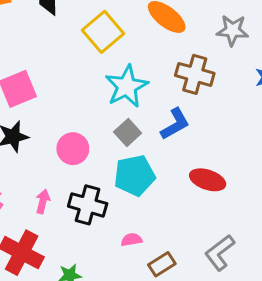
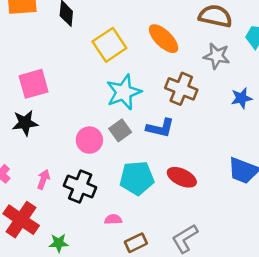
blue L-shape: (175, 124) -> (160, 128), turned 36
pink circle: (73, 149) -> (89, 140), moved
cyan pentagon: (135, 176) -> (137, 178), moved

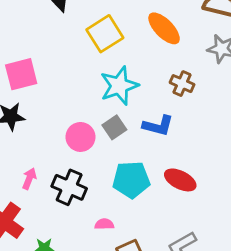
brown cross: (181, 89) -> (182, 84), size x0.7

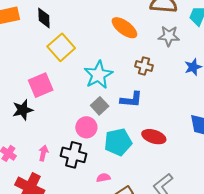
yellow square: (105, 34) -> (61, 47), moved
pink square: (21, 74) -> (41, 85), moved
pink circle: (80, 137) -> (86, 127), moved

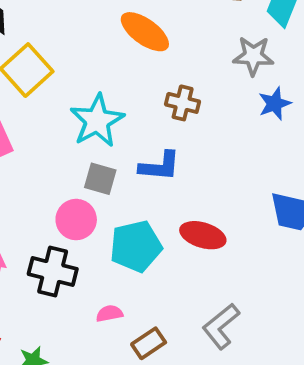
gray star: (169, 36) -> (253, 56), moved
gray square: (100, 106) -> (100, 179), turned -30

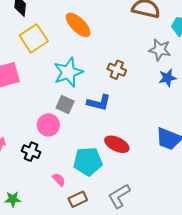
orange ellipse: (145, 32) -> (78, 25), moved
cyan pentagon: (136, 246) -> (88, 161), moved
black cross: (53, 271) -> (31, 152), size x0.7
pink semicircle: (109, 314) -> (59, 180), turned 48

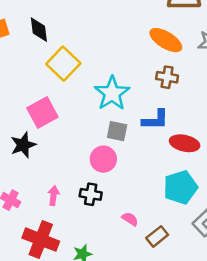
orange ellipse: (78, 25) -> (166, 40), moved
red ellipse: (117, 144) -> (185, 143), moved
cyan pentagon: (88, 161) -> (180, 187), moved

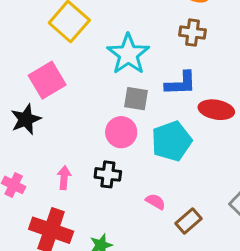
cyan pentagon: (180, 187) -> (172, 141), moved

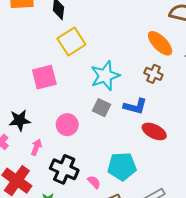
black star: (26, 119) -> (20, 120), moved
pink circle: (121, 132) -> (67, 125), moved
cyan pentagon: (172, 141) -> (122, 166), moved
black cross: (108, 174) -> (64, 169), moved, size x1.5

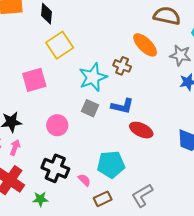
brown cross: (153, 74) -> (122, 66), moved
pink arrow: (36, 147) -> (15, 147), moved

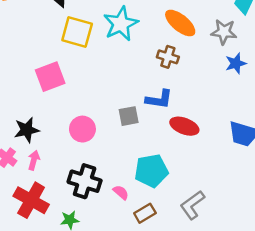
yellow square: (60, 45) -> (77, 32), turned -36
brown cross: (122, 66) -> (168, 57), moved
cyan star: (93, 77) -> (121, 24), moved
gray square: (90, 108) -> (129, 116), moved, turned -30

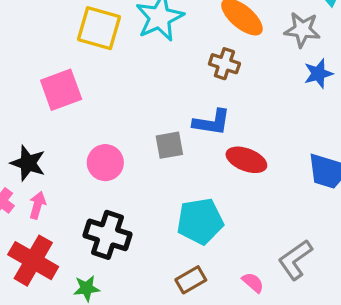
black star: (27, 130) -> (28, 163), turned 30
pink semicircle: (121, 192) -> (253, 283), moved
gray L-shape: (192, 205) -> (295, 260), moved

